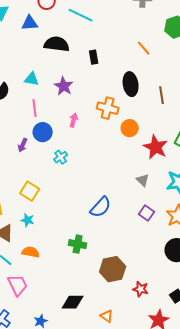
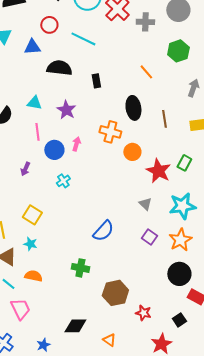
blue circle: (43, 132) -> (54, 150), moved

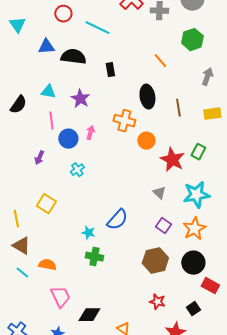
blue triangle: (32, 47) -> (46, 47), moved
cyan star: (30, 244) -> (88, 233), moved
brown hexagon: (115, 293) -> (155, 261), moved
pink trapezoid: (20, 309) -> (60, 297), moved

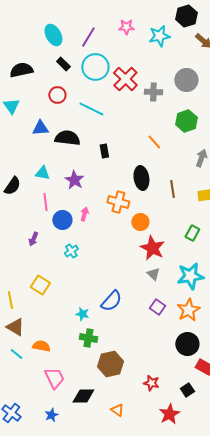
red star: (172, 160) -> (152, 248), moved
brown hexagon: (155, 261) -> (110, 364), moved

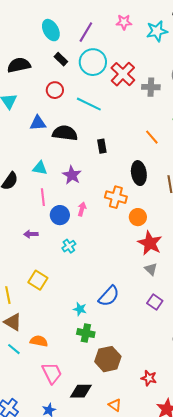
purple arrow: (33, 239) -> (31, 234), turned 64

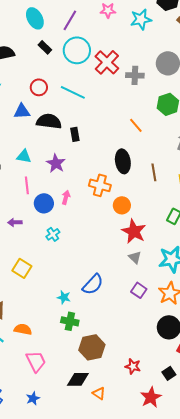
red circle: (55, 90) -> (39, 87), moved
black rectangle: (102, 146) -> (75, 134), moved
black diamond: (81, 391) -> (78, 379), moved

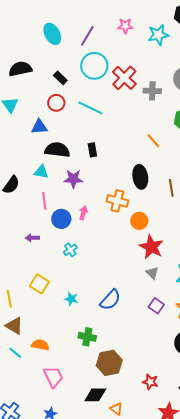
black rectangle: (45, 47) -> (60, 78), moved
black semicircle: (49, 121) -> (57, 150), moved
purple star: (56, 163) -> (73, 179), turned -30
cyan star: (64, 297) -> (71, 299), moved

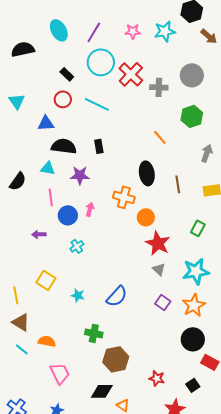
pink star: (125, 26) -> (133, 31), moved
black semicircle: (20, 69) -> (23, 49), moved

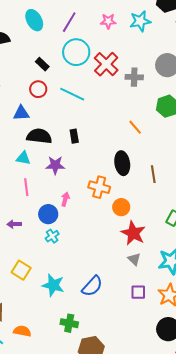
blue circle: (68, 215) -> (48, 214), moved
cyan star: (78, 295) -> (53, 285), size x1.6
purple square: (163, 302) -> (138, 292), turned -35

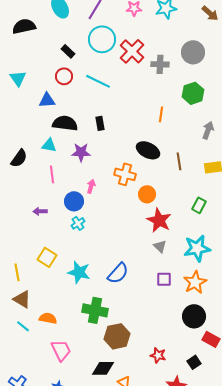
orange line: (135, 127) -> (161, 114), turned 49
black ellipse: (122, 163) -> (148, 150), turned -55
green cross: (69, 323) -> (95, 310), size x1.4

